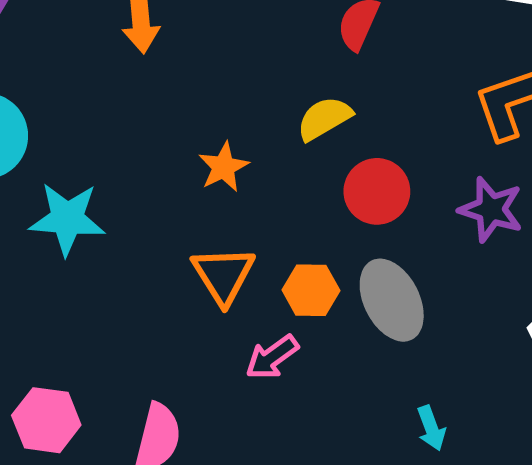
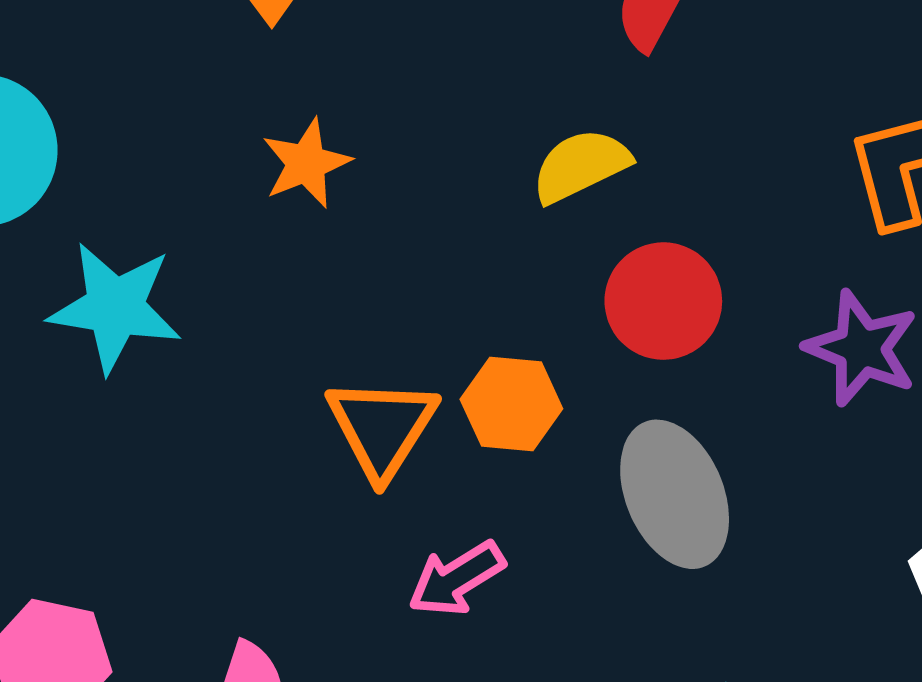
orange star: (224, 167) -> (306, 163), moved
orange hexagon: (311, 290) -> (511, 404), moved

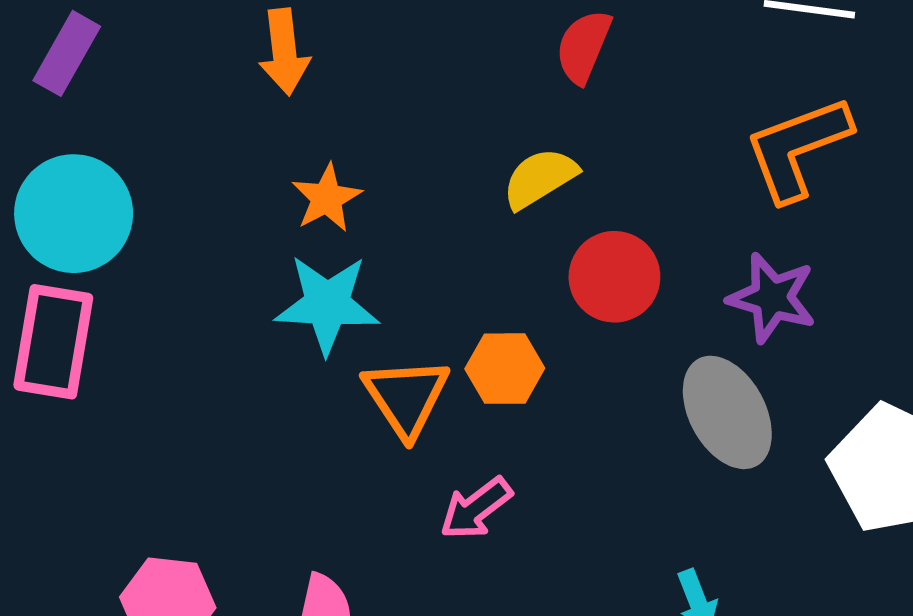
cyan star: (115, 307) -> (327, 304), moved
gray ellipse: (675, 494) -> (727, 412), moved

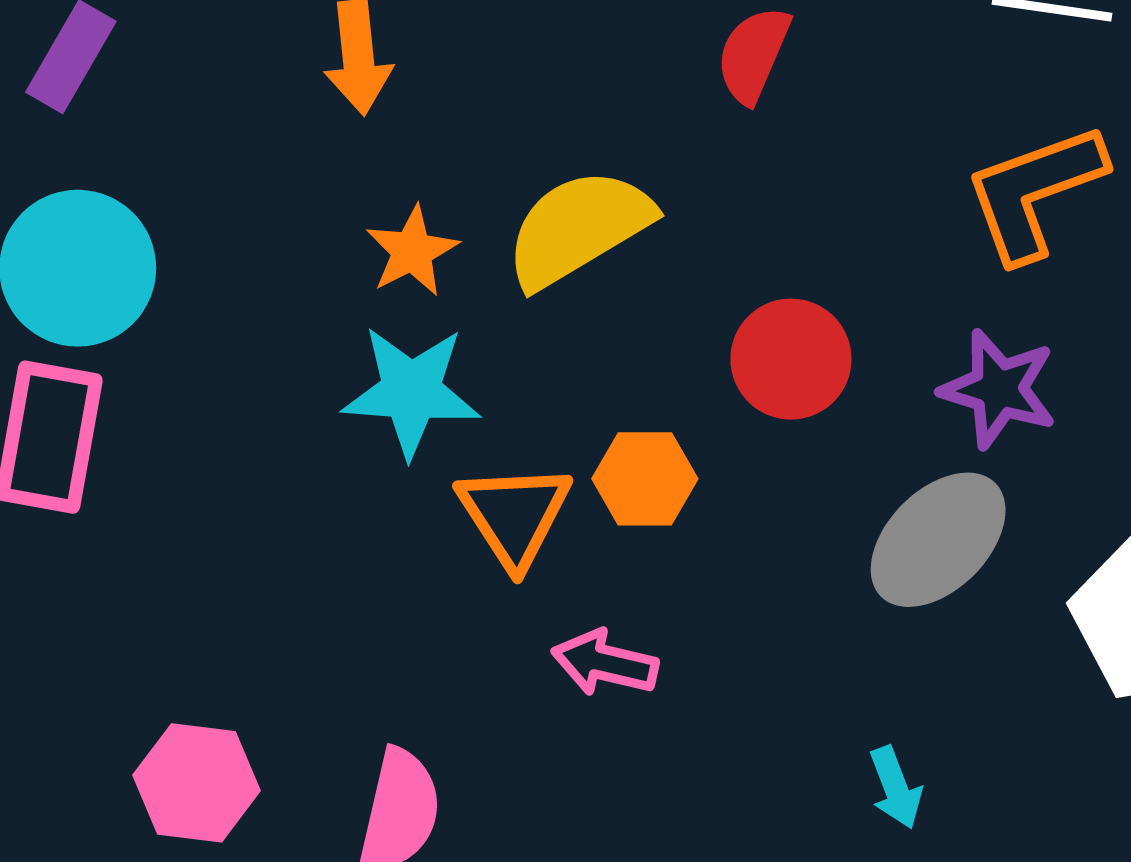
yellow semicircle: (540, 178) -> (578, 228), moved, size x1.5
gray ellipse: (727, 412) -> (938, 540), turned 73
pink arrow: (476, 508) -> (605, 663), turned 50

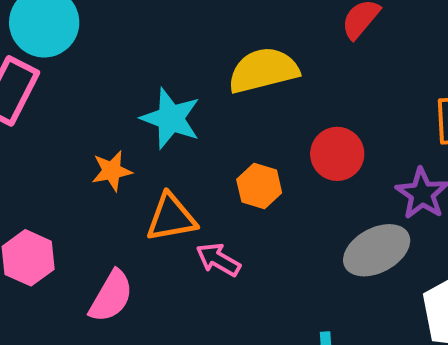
orange star: (412, 251) -> (112, 171), moved
orange triangle: (514, 515) -> (171, 218), moved, turned 36

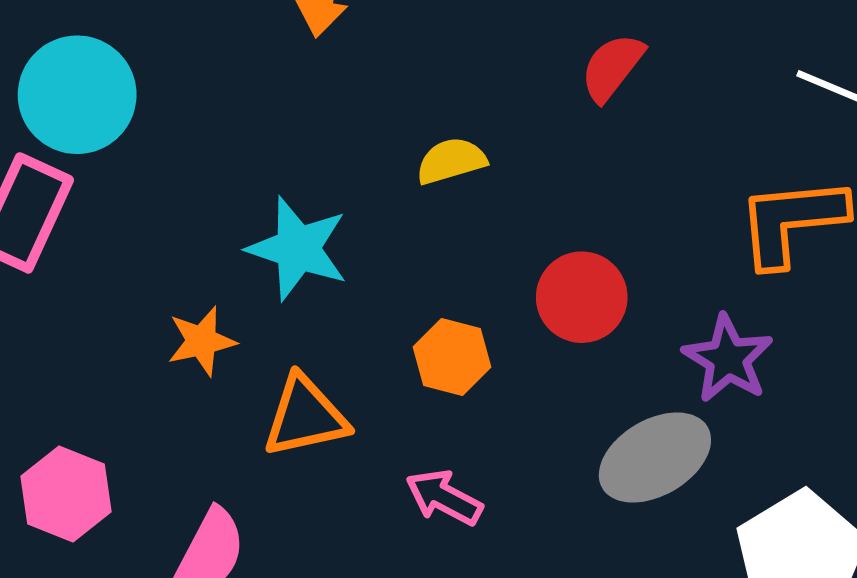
yellow semicircle: (263, 70) -> (451, 161), size x0.6
pink arrow: (218, 260) -> (444, 497), moved

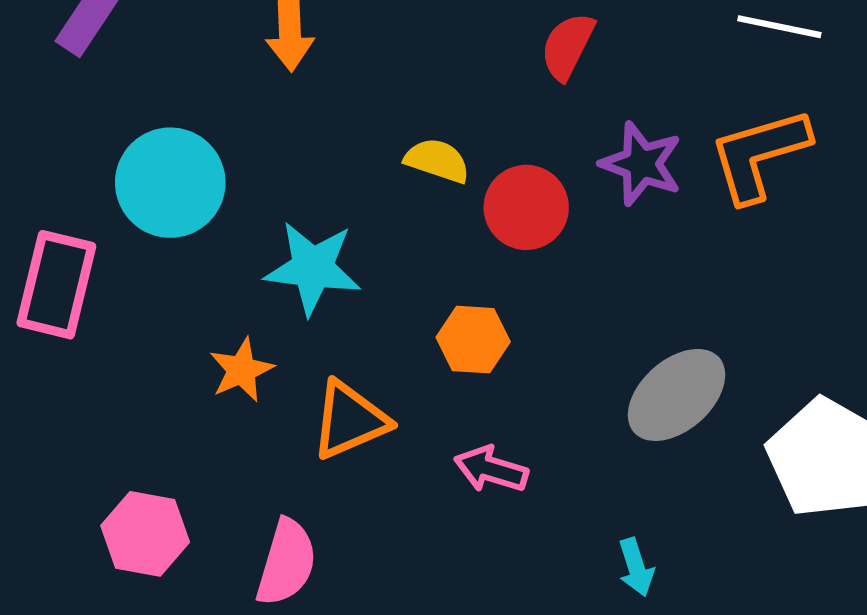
cyan circle: (77, 95) -> (170, 183), moved
yellow semicircle: (451, 161) -> (437, 161), turned 46
red circle: (582, 297) -> (526, 207), moved
purple star: (728, 359) -> (641, 164), moved

